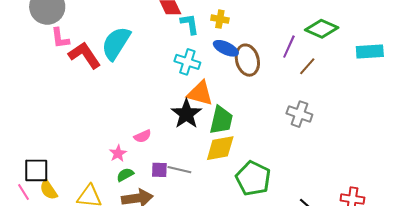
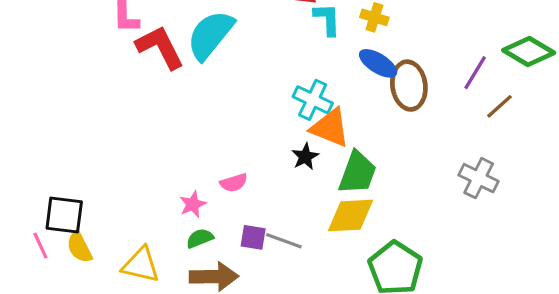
cyan cross: (187, 62) -> (313, 100), moved
black star: (186, 114) -> (305, 157), size x0.6

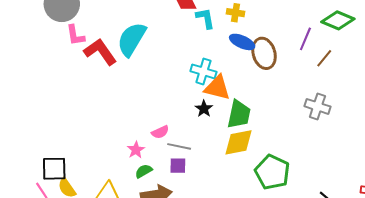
gray line: (284, 241) -> (179, 146), moved

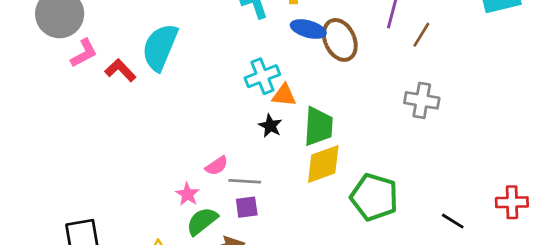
pink L-shape: (75, 35) -> (84, 53), turned -100
red L-shape: (100, 52) -> (120, 70), size x0.7
cyan cross: (203, 71) -> (262, 76), turned -30
orange triangle: (217, 88) -> (284, 95), size x0.7
green semicircle: (144, 171) -> (202, 221), size x1.4

